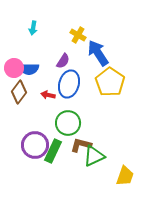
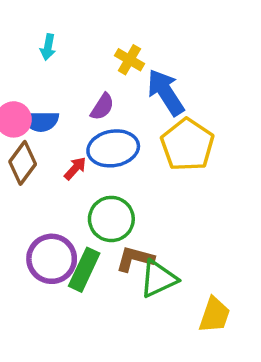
blue ellipse: (69, 84) -> (113, 148), turned 64
red arrow: (48, 95) -> (75, 168), turned 120

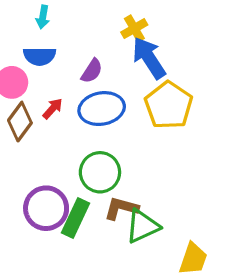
yellow cross: (129, 60) -> (134, 28), moved, turned 30
blue semicircle: (41, 121) -> (40, 56), moved
red arrow: (75, 168) -> (53, 109), moved

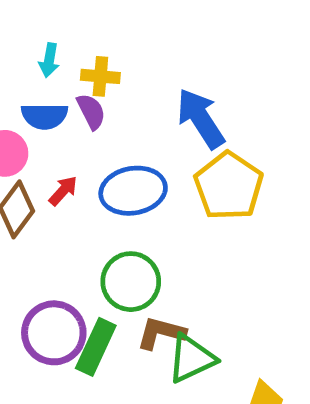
yellow cross: (134, 28) -> (100, 76), moved, turned 35
purple semicircle: (92, 71) -> (91, 111), moved, turned -60

